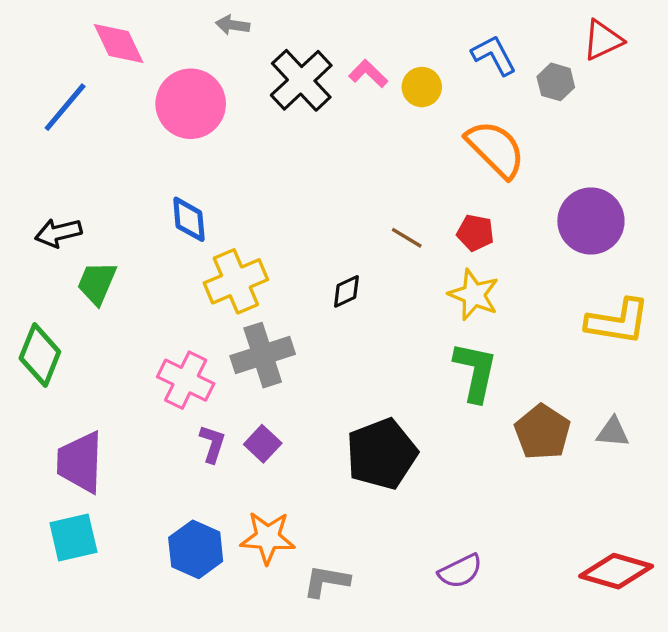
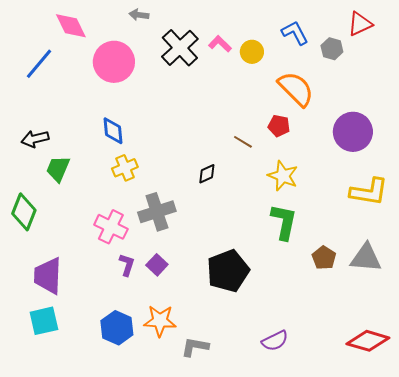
red pentagon: (475, 233) -> (279, 126), moved
yellow cross: (236, 281) -> (125, 168), moved, size x0.7
brown pentagon: (542, 432) -> (324, 258), size x0.7
gray triangle: (613, 432) -> (366, 258), size x1.6

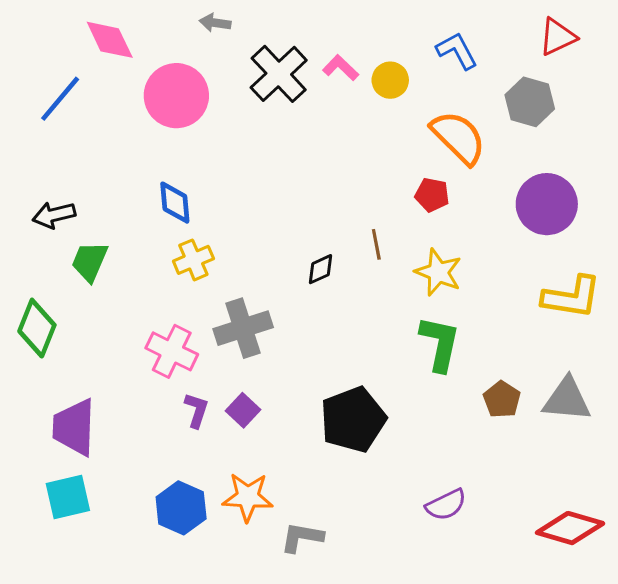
gray hexagon: (332, 49) -> (530, 102), moved, size x1.4
brown line: (243, 142) -> (376, 244), moved, turned 48
purple semicircle: (275, 341) -> (446, 505), moved

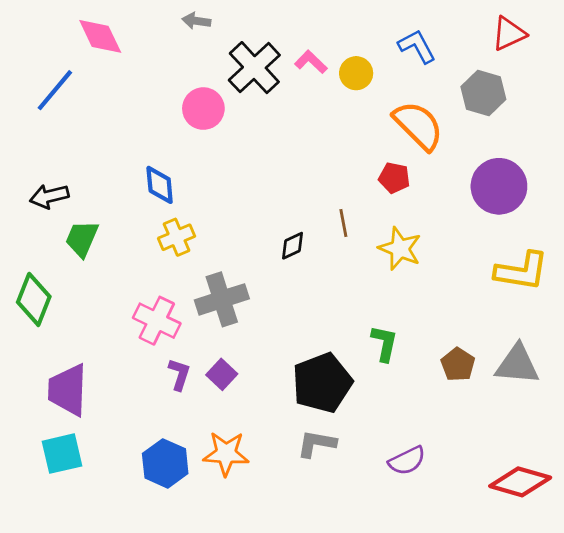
pink circle: (176, 96) -> (203, 109), moved, size x0.7
green L-shape: (440, 344) -> (384, 343), moved, size x0.7
gray L-shape: (302, 537) -> (317, 444), moved

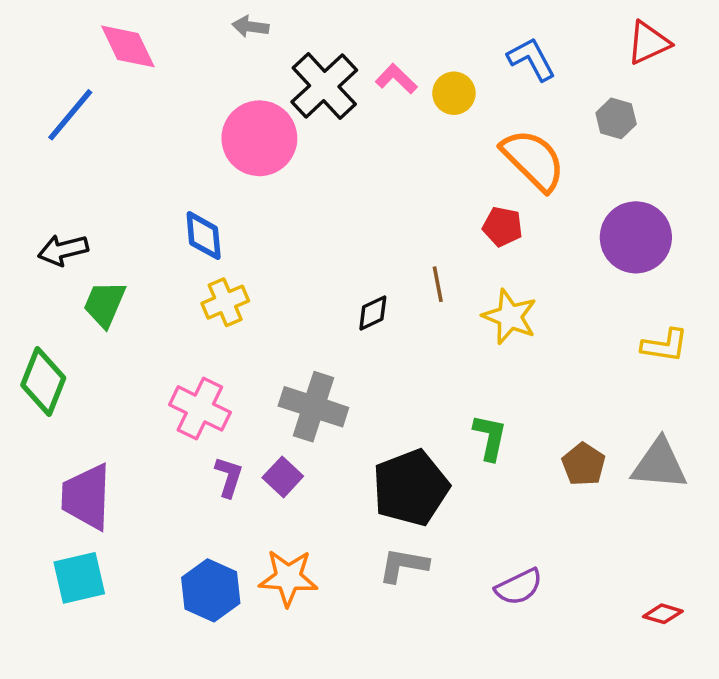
gray hexagon: (483, 93) -> (616, 118), size x0.7
pink circle: (203, 109) -> (259, 138), size x1.4
yellow L-shape: (522, 271) -> (665, 345), size x0.7
gray cross: (222, 299) -> (313, 407), moved, turned 36
red diamond: (520, 482) -> (663, 614), size x0.5

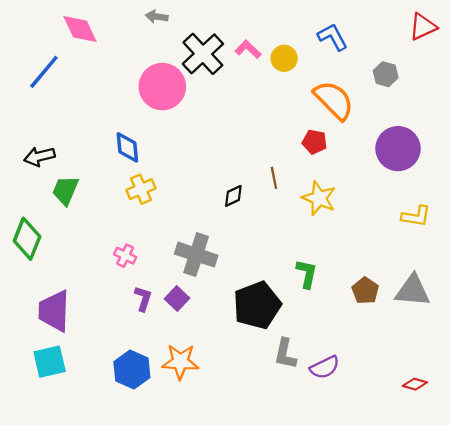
red triangle: (648, 43) -> (423, 27), moved
pink cross: (200, 408) -> (125, 256), size x0.6
gray L-shape: (403, 565) -> (285, 354), moved, turned -88

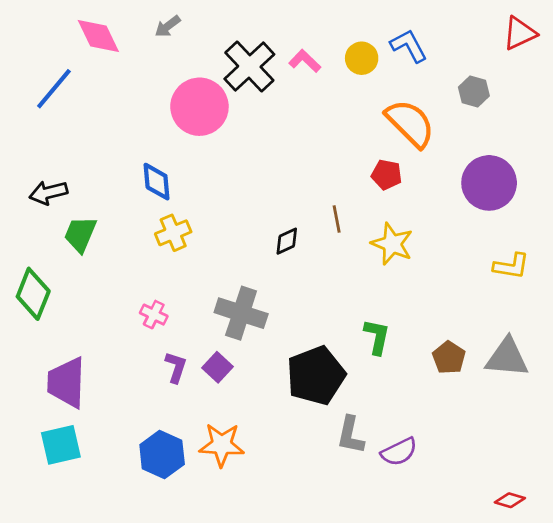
gray arrow: (157, 17) -> (168, 26), moved, turned -45
yellow circle: (284, 58) -> (362, 58), moved
red diamond: (415, 384) -> (510, 500), moved

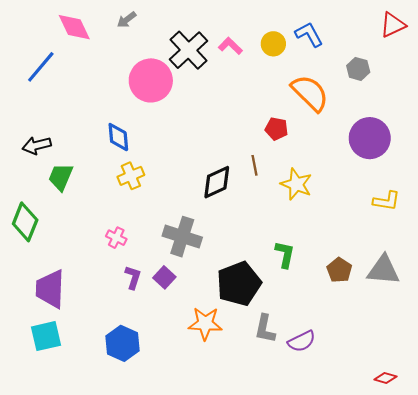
red pentagon: (387, 175) -> (276, 129), moved
black diamond: (287, 241) -> (217, 182), size x1.6
orange star: (222, 445) -> (205, 324), moved

